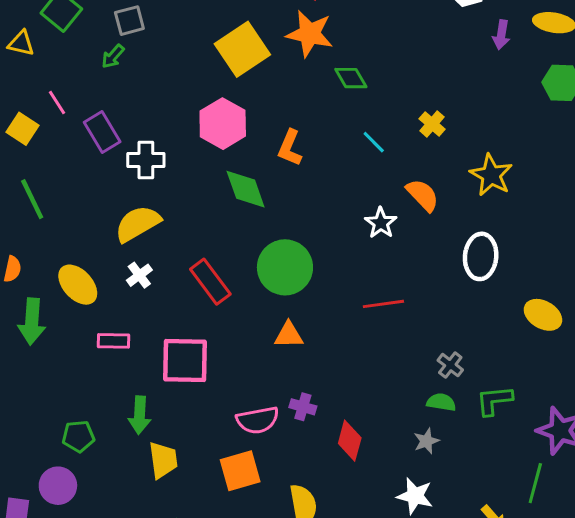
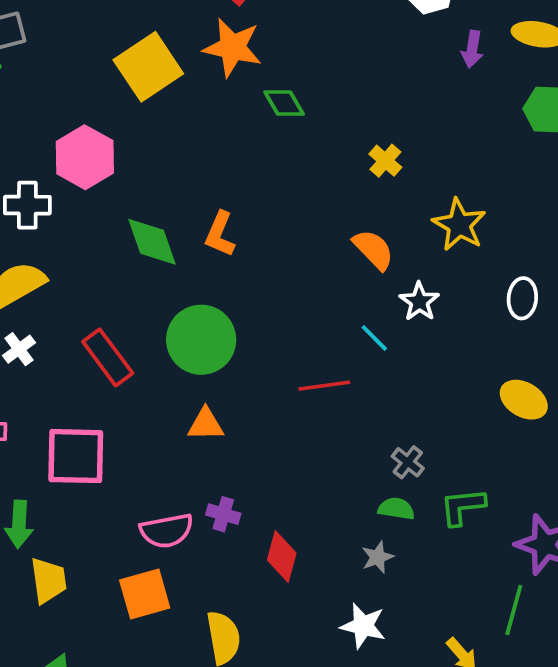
pink hexagon: (223, 124) -> (85, 157), moved
cyan line: (374, 142) -> (374, 338), moved
orange L-shape: (290, 148) -> (220, 234), moved
white star: (381, 223) -> (419, 302), moved
white ellipse: (481, 256) -> (522, 298), moved, size x0.7

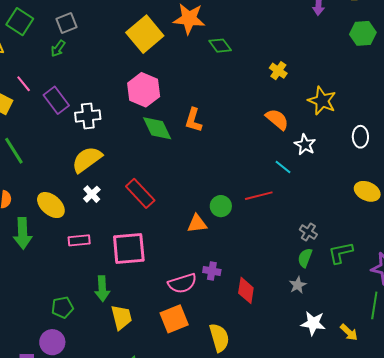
pink hexagon: (85, 157) -> (144, 90), moved
green circle: (201, 340) -> (221, 206), moved, size x0.6
green semicircle: (396, 509) -> (305, 258), turned -72
white star: (363, 626) -> (313, 323), moved

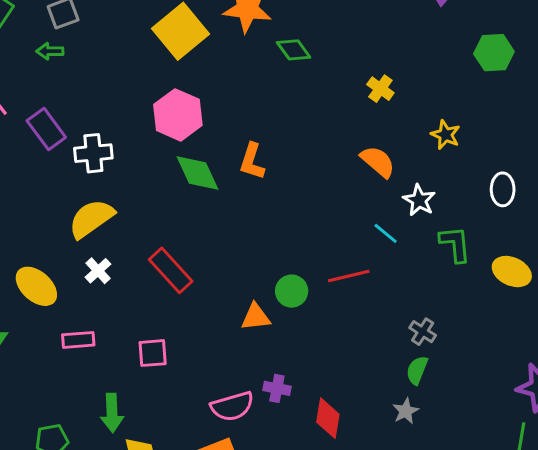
green hexagon: (363, 33) -> (494, 53), moved
green arrow: (58, 48) -> (50, 51), turned 54
yellow star: (322, 101) -> (446, 135), size x0.7
pink square: (129, 248) -> (153, 353), size x0.6
green L-shape: (341, 253) -> (455, 244), moved, turned 96

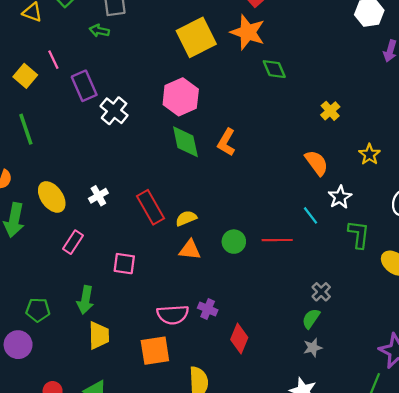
white cross: (93, 153) -> (114, 111), turned 32
yellow semicircle: (91, 219) -> (186, 218), moved, size x0.6
orange triangle: (256, 317) -> (190, 250), moved
pink rectangle: (78, 340) -> (73, 242), turned -65
gray star: (406, 411) -> (313, 348), moved

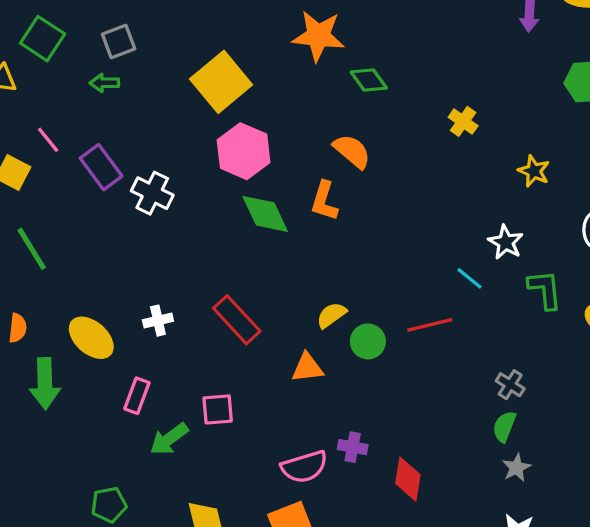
yellow square: (196, 37) -> (221, 82), moved
orange semicircle: (317, 163) -> (352, 151), moved
white cross: (98, 196) -> (158, 321), turned 30
yellow semicircle: (186, 218) -> (331, 315), moved
green arrow: (85, 300) -> (169, 439), moved, turned 56

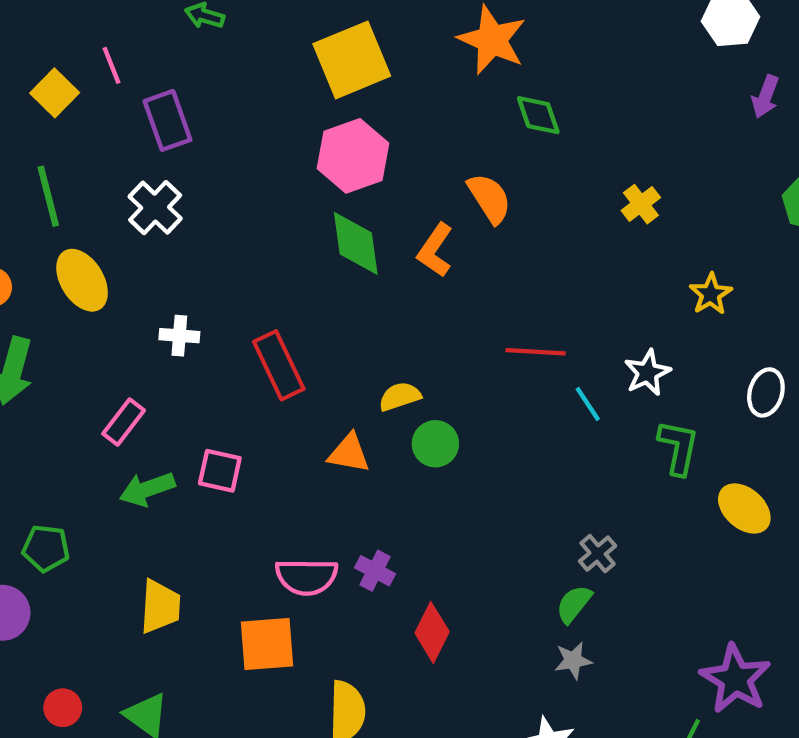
white cross: (152, 193) -> (155, 208), moved
red line: (430, 325) -> (536, 352), moved
yellow ellipse: (91, 338) -> (82, 280), moved

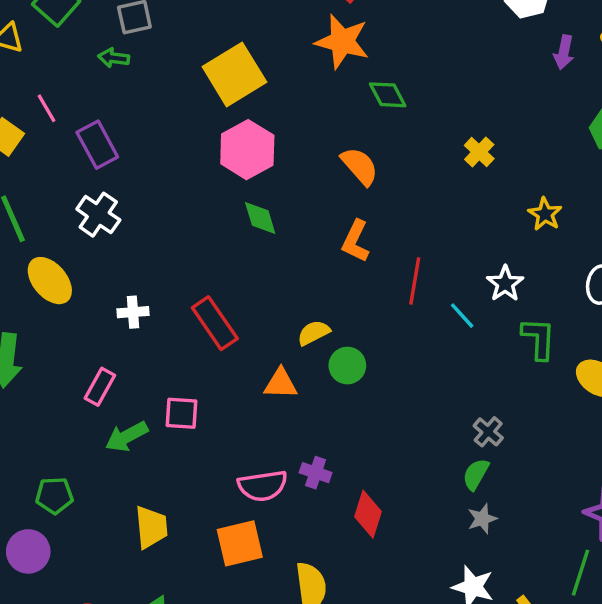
green diamond: (356, 243) -> (260, 218), size x0.7
orange L-shape: (435, 250) -> (355, 241), moved
red line: (536, 352) -> (415, 281), turned -75

